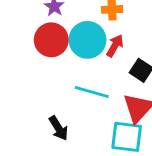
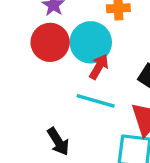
red arrow: (115, 46) -> (99, 67), moved

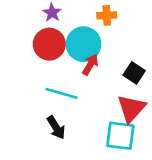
cyan line: (96, 101) -> (62, 93), moved

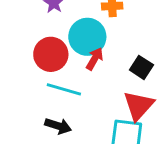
red circle: (49, 44) -> (51, 54), moved
black arrow: (56, 128) -> (58, 126), turned -40

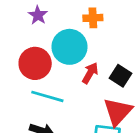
red arrow: (95, 59) -> (90, 73), moved

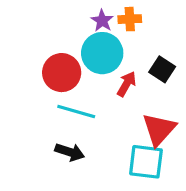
purple star: (38, 15) -> (102, 21), moved
black square: (120, 76) -> (162, 69), moved

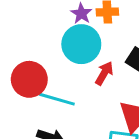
red circle: (62, 73) -> (29, 79), moved

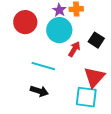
red circle: (29, 79) -> (25, 22), moved

